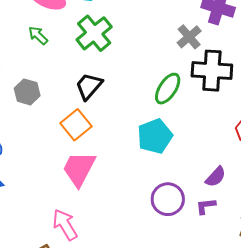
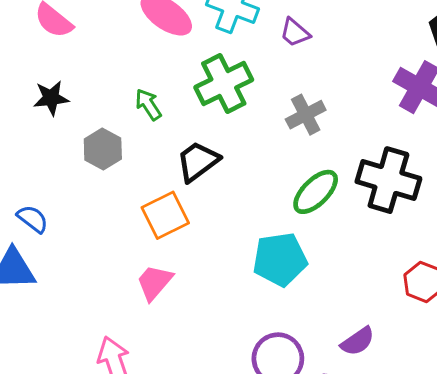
green arrow: (38, 35) -> (148, 104), moved
gray cross: (189, 37) -> (306, 115), moved
pink trapezoid: (79, 169) -> (154, 282), size x0.7

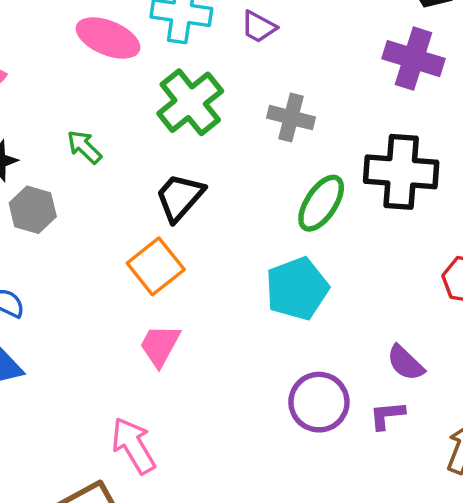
green arrow: (148, 104) -> (84, 147), moved
gray cross: (306, 115) -> (291, 118), turned -36
gray hexagon: (103, 149) -> (33, 210), moved
purple semicircle: (358, 341) -> (405, 363), turned 90

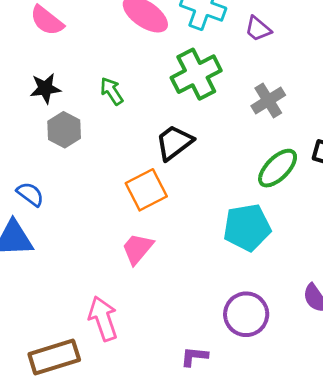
gray cross: (291, 118) -> (268, 101), turned 32
purple L-shape: (387, 415) -> (194, 356), moved

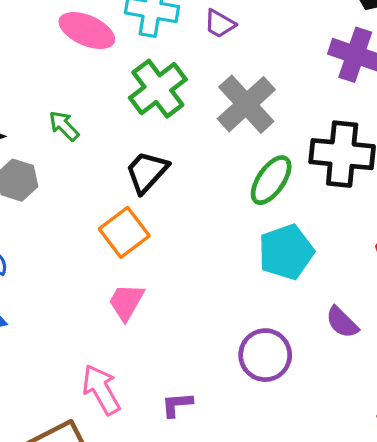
gray cross: (268, 101) -> (246, 104), size x1.5
cyan pentagon: (247, 227) -> (286, 252), moved
purple L-shape: (194, 356) -> (177, 405), moved

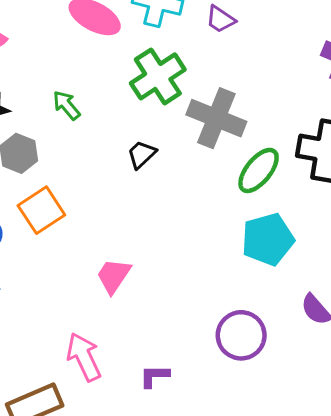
gray cross: (246, 104) -> (216, 118), moved, turned -30
black trapezoid: (147, 172) -> (142, 154), size x0.7
orange square: (124, 232) -> (41, 210), moved

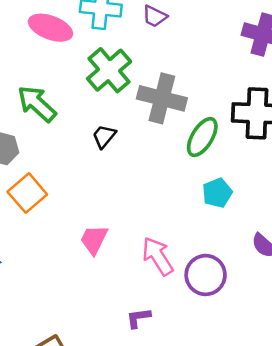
green arrow: (67, 105) -> (37, 104), size x1.6
cyan pentagon: (268, 239) -> (217, 193), size x0.7
pink arrow: (84, 357) -> (158, 256), moved

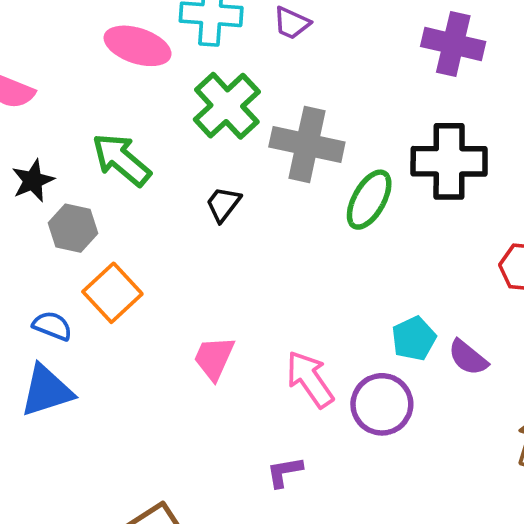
cyan pentagon: (217, 193) -> (414, 339), moved

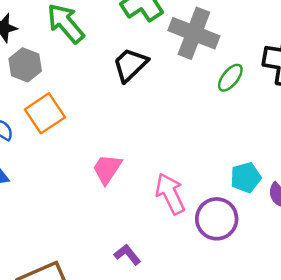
green ellipse: (369, 200) -> (230, 78), size x0.7
black trapezoid: (223, 204) -> (130, 65), size x1.4
purple L-shape: (284, 472) -> (127, 255), moved, turned 52

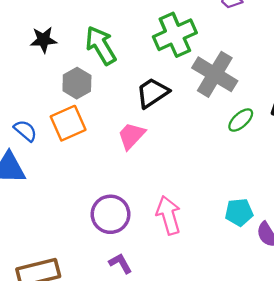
gray hexagon: (25, 65) -> (77, 83), moved
pink trapezoid: (107, 169) -> (131, 136), moved
purple circle: (217, 219) -> (110, 214), moved

